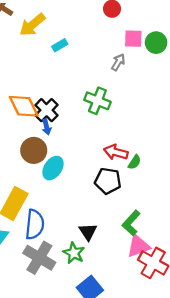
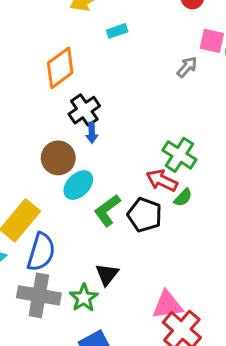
green cross: (97, 101) -> (179, 155), moved
orange diamond: (24, 106) -> (60, 68), moved, turned 68
blue arrow: (47, 127) -> (92, 133), moved
green L-shape: (131, 223) -> (107, 210), moved
gray cross: (39, 258) -> (39, 295), turned -32

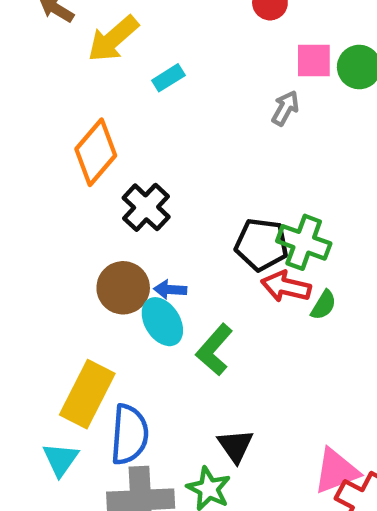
blue arrow: (92, 133) -> (170, 290), moved, turned 108
cyan ellipse: (78, 185) -> (162, 322), turned -64
black pentagon: (145, 215) -> (261, 244), moved

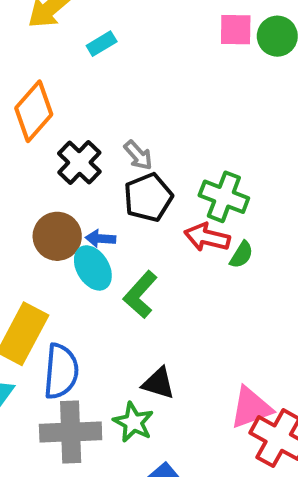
gray arrow: (285, 108) -> (138, 155), moved, turned 108
black pentagon: (261, 244) -> (148, 197), moved, turned -30
black triangle: (235, 446) -> (159, 383), turned -39

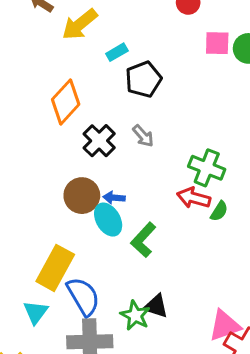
black pentagon: (148, 197) -> (143, 79), moved
blue semicircle: (61, 371) -> (83, 296), turned -36
green star: (133, 422) -> (135, 315), moved

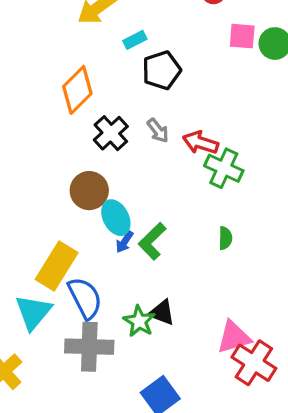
blue arrow: (114, 198) -> (124, 242), moved, turned -65
red arrow: (194, 198) -> (200, 143), moved
green semicircle: (219, 211) -> (225, 238), moved, turned -35
cyan triangle: (36, 312) -> (33, 312), size x1.4

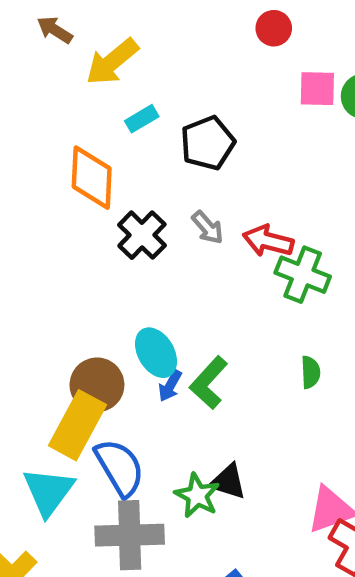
cyan rectangle: (135, 40) -> (142, 119), moved
orange diamond: (77, 90) -> (92, 178), turned -39
brown circle: (89, 191) -> (97, 385), moved

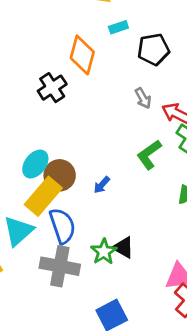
black cross: (142, 235) -> (52, 88), moved
cyan ellipse: (156, 353) -> (35, 164), moved, turned 56
green L-shape: (209, 383) -> (149, 155), moved

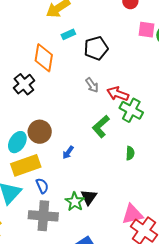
brown circle: (60, 175) -> (40, 132), moved
yellow rectangle: (43, 196) -> (26, 165), turned 36
blue semicircle: (62, 226) -> (42, 186), size x0.6
black triangle: (123, 247) -> (89, 197), turned 42

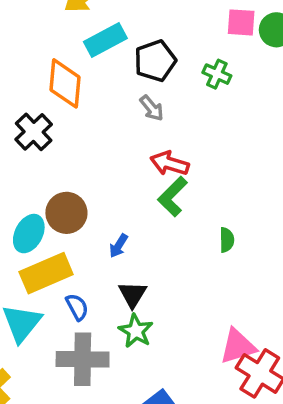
cyan rectangle: (68, 34) -> (105, 40), size x1.6
gray arrow: (92, 85) -> (152, 108), moved
red arrow: (118, 94) -> (170, 163), moved
green cross: (131, 110) -> (217, 74), moved, size x0.7
black triangle: (89, 197) -> (133, 294), moved

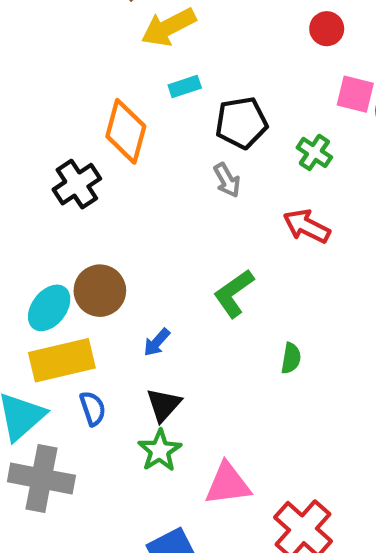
cyan rectangle: (105, 40) -> (185, 86), size x0.6
red arrow: (170, 163) -> (307, 226), moved
pink triangle: (238, 346) -> (228, 484), moved
gray cross: (83, 359) -> (41, 479), moved

